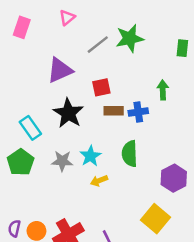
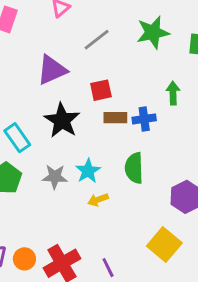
green star: (130, 38) -> (153, 32), moved

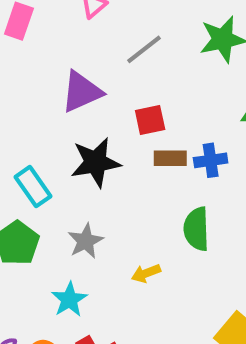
black star: (62, 120) -> (96, 162), turned 30
cyan star: (88, 171) -> (69, 300), moved
gray star: (55, 177) -> (86, 241), turned -30

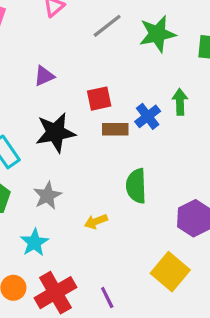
gray line: (144, 49) -> (107, 26), moved
purple triangle: (81, 92) -> (44, 76), size x0.6
blue cross: (211, 160) -> (148, 116), moved, turned -30

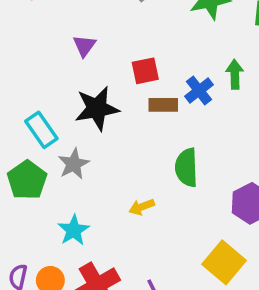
purple triangle: (44, 76) -> (84, 46), turned -30
gray star: (47, 196) -> (74, 164), moved

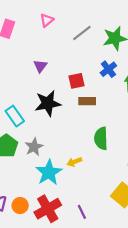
blue cross: (199, 90) -> (108, 69), moved
gray star: (74, 164) -> (34, 147), moved
cyan star: (74, 230) -> (49, 173), moved, size x1.4

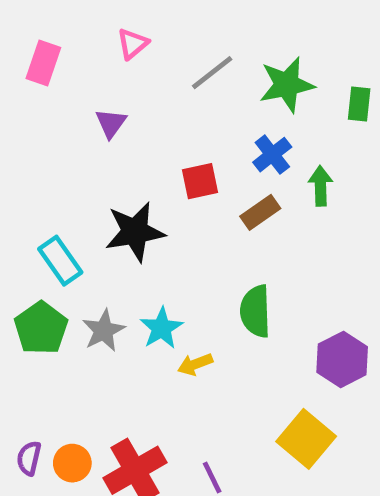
purple triangle: (40, 66) -> (111, 123), moved
brown rectangle: (87, 101) -> (260, 212), moved, turned -35
cyan star: (49, 173) -> (161, 328), moved, size x0.7

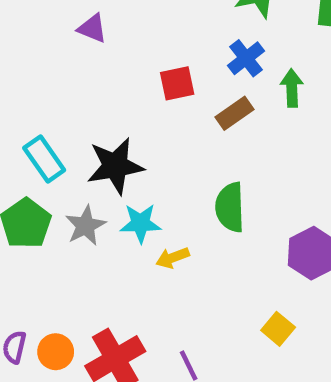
purple triangle: (111, 123) -> (92, 28), turned -44
black star: (135, 232) -> (115, 166), moved
cyan star: (161, 328) -> (140, 223), turned 30
yellow square: (306, 439) -> (278, 329), size x0.6

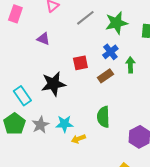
black star: (115, 166) -> (53, 84), moved

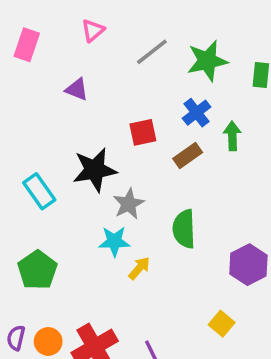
green pentagon: (14, 124) -> (37, 270), moved
gray star: (40, 125) -> (129, 204), moved
yellow arrow: (78, 139) -> (139, 268), turned 152

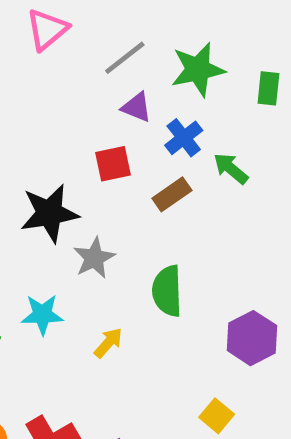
pink triangle: (93, 30) -> (47, 29), size x1.4
purple triangle: (77, 89) -> (137, 107), moved
green arrow: (232, 136) -> (231, 168), turned -48
cyan star: (114, 241) -> (42, 315), moved

